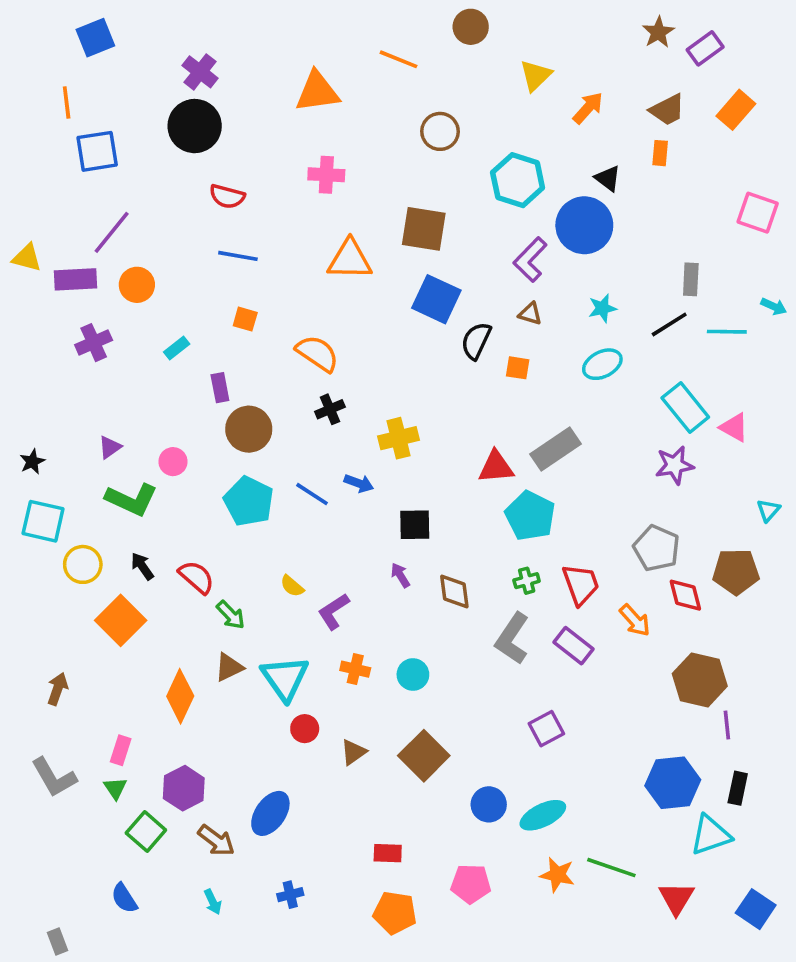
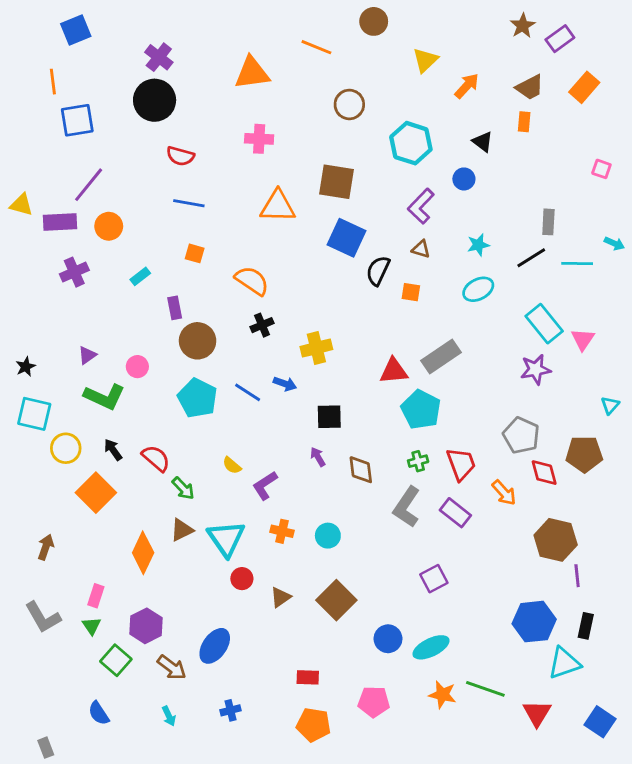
pink square: (758, 213) -> (601, 169), size x0.6
blue circle: (584, 225) -> (464, 179), size x0.5
pink triangle: (734, 427) -> (583, 339), turned 35

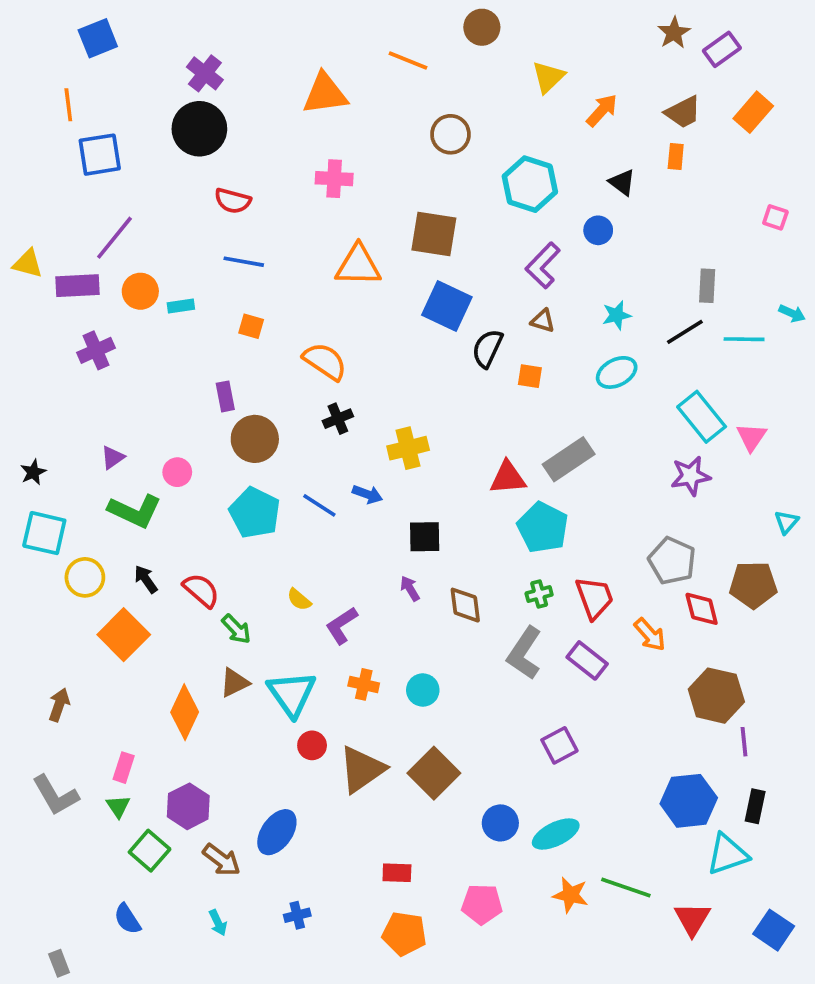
cyan rectangle: (140, 276) -> (181, 306), moved, turned 30
brown triangle: (281, 597) -> (362, 769), size x1.8

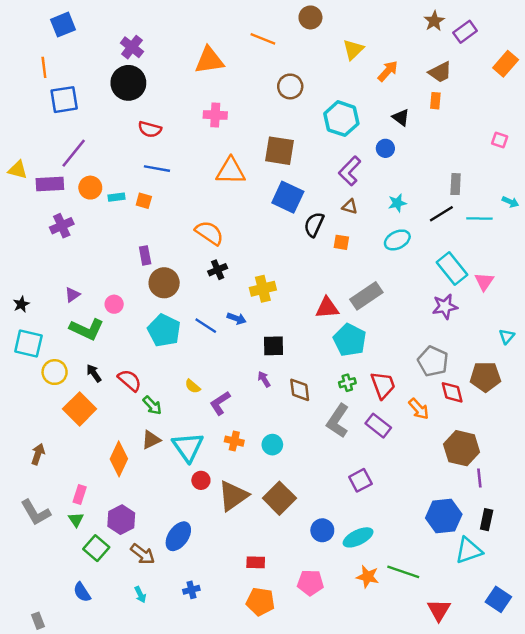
orange rectangle: (753, 112) -> (506, 64), moved
orange square: (251, 326) -> (144, 201), moved
red triangle: (692, 919) -> (439, 610), moved

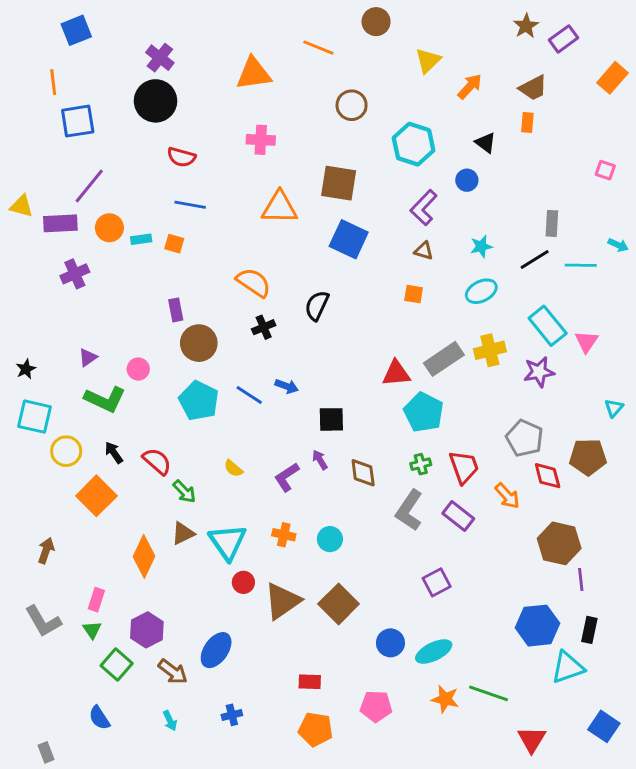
black semicircle: (314, 224) -> (317, 306), moved
yellow cross: (263, 289) -> (490, 350), moved
purple L-shape: (220, 403) -> (287, 477), moved

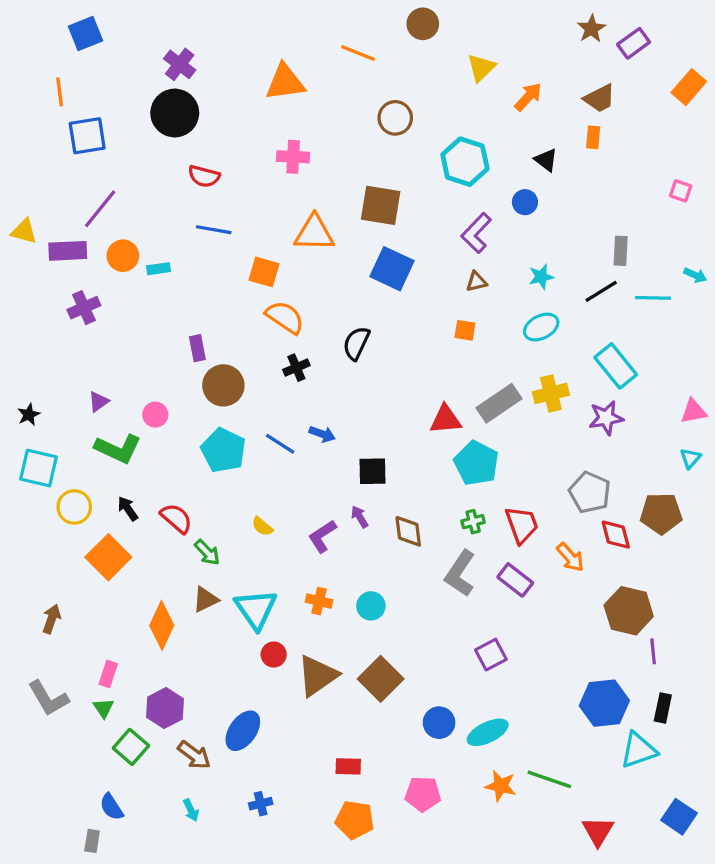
orange square: (174, 244) -> (264, 272), moved, size x1.4
brown triangle: (424, 251) -> (476, 282), turned -30
pink triangle: (587, 342) -> (694, 411), moved, turned 45
gray rectangle: (46, 752) -> (92, 841), moved, turned 30

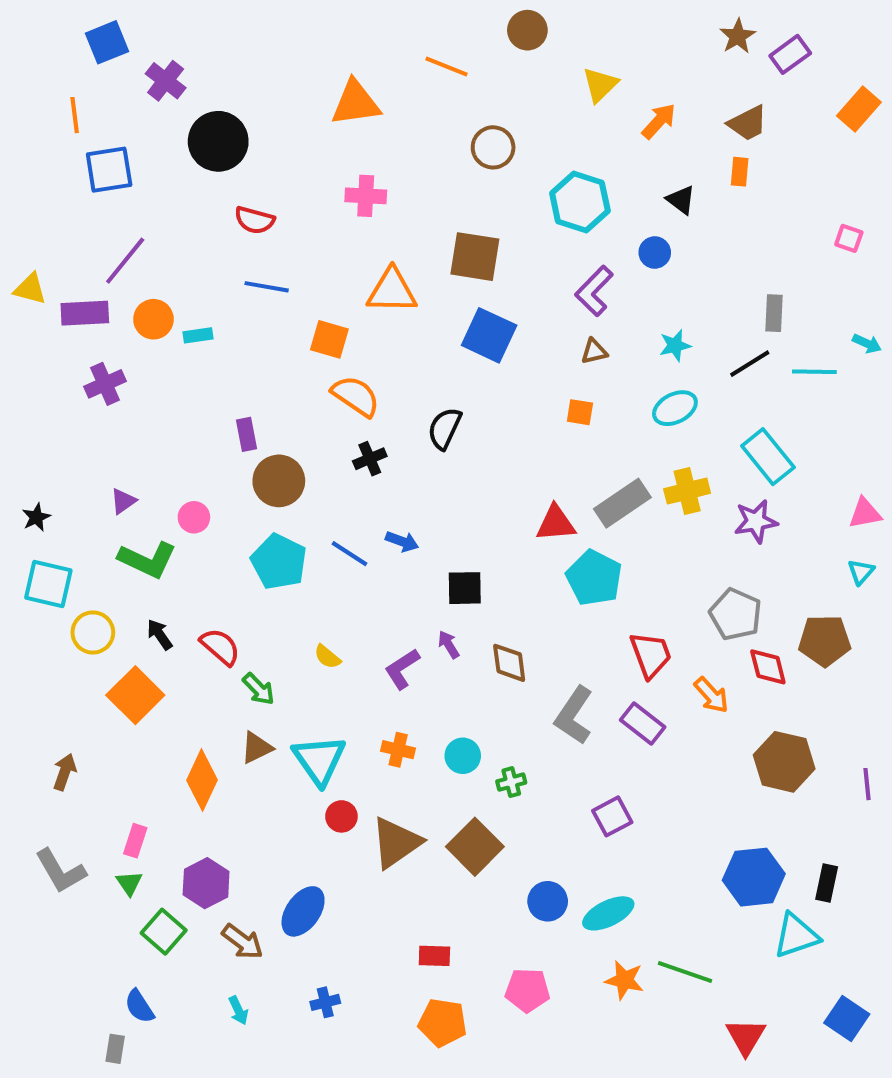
purple cross: (180, 64) -> (166, 81), moved
green cross: (473, 522) -> (511, 782), moved
purple line: (653, 651) -> (867, 784), moved

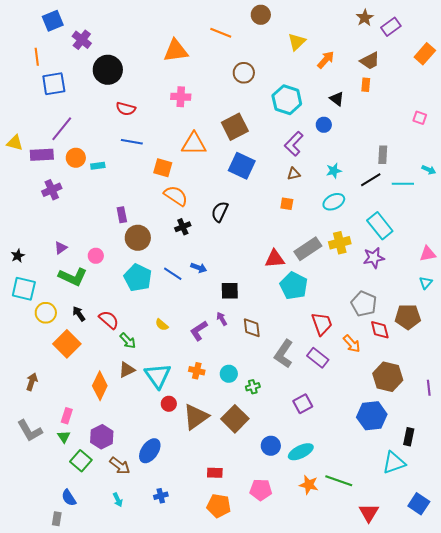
brown square: (475, 257) -> (235, 127), turned -36
blue hexagon: (754, 877) -> (372, 416), moved

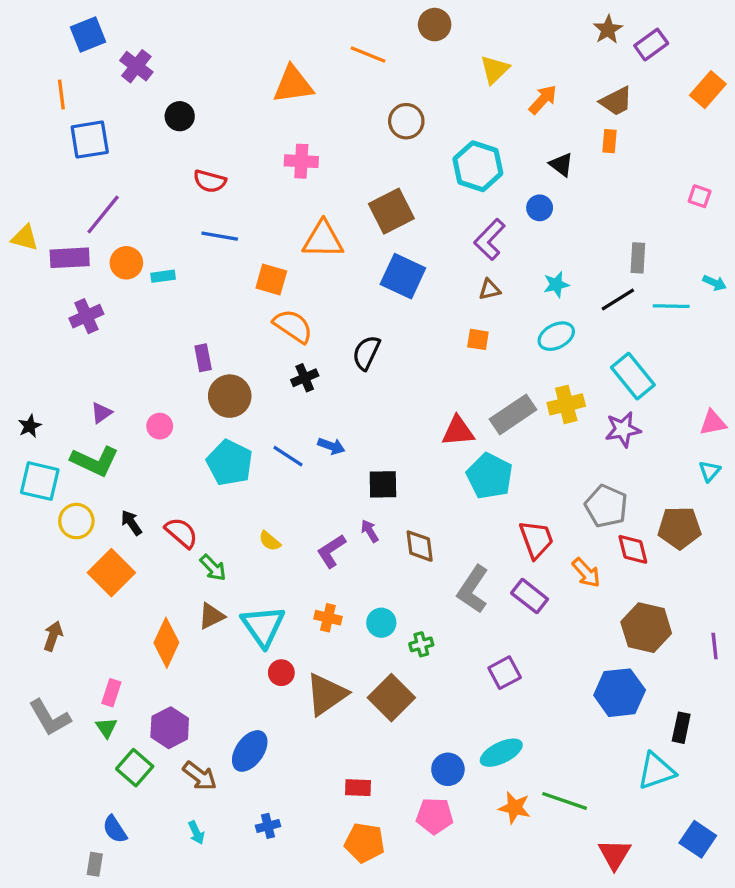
black circle: (108, 70) -> (180, 116), size x0.6
green L-shape: (73, 277) -> (95, 461), moved
blue circle: (271, 446) -> (448, 769), moved

